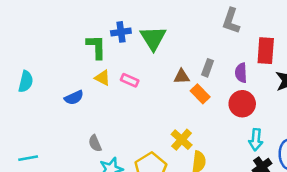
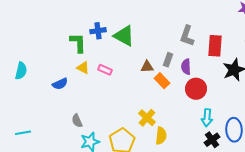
gray L-shape: (231, 21) -> (187, 36), moved
green triangle: (153, 38) -> (124, 36), turned -30
purple semicircle: (241, 73) -> (186, 67), moved

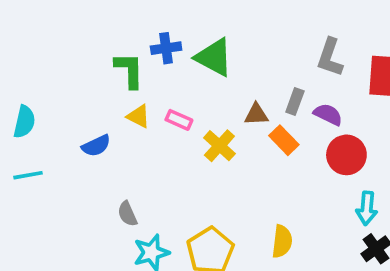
purple semicircle: (186, 67) -> (328, 114), turned 119
yellow cross: (147, 118) -> (219, 146), moved
cyan line: (23, 133) -> (28, 175), moved

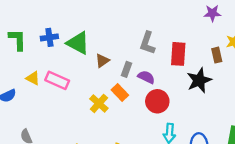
green L-shape: (129, 70) -> (17, 40), moved
brown triangle: (256, 114) -> (102, 61), moved, turned -32
pink rectangle: (179, 120) -> (57, 80), size x1.5
yellow cross: (219, 146) -> (99, 103), moved

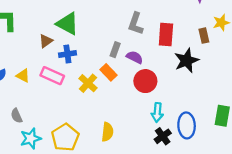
blue cross: (49, 37) -> (67, 54), moved
brown triangle: (102, 61) -> (46, 41), moved
yellow triangle: (33, 78) -> (23, 76), moved
pink rectangle: (57, 80) -> (52, 76), moved

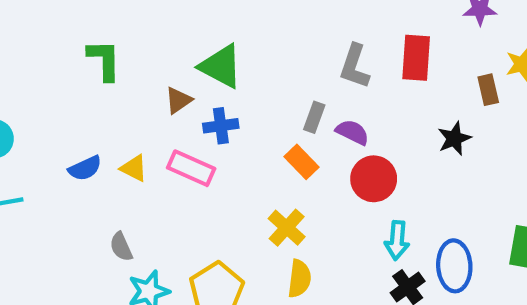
red rectangle: (166, 34) -> (416, 58), moved
black star: (187, 60) -> (454, 138), size x0.7
yellow cross: (88, 83) -> (287, 228), moved

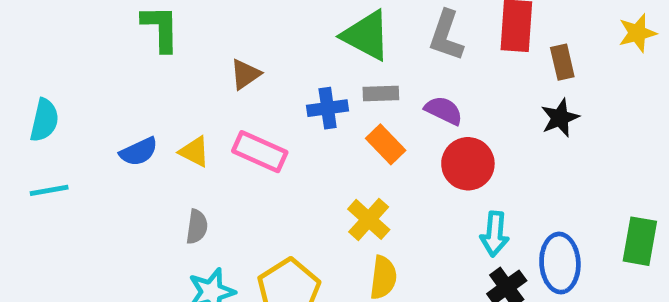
green triangle: (221, 66) -> (366, 35), moved
brown rectangle: (488, 90) -> (562, 62), moved
gray rectangle: (314, 117) -> (381, 94), moved, turned 68
blue cross: (221, 126) -> (328, 108), moved
gray semicircle: (121, 247) -> (197, 227), moved, turned -148

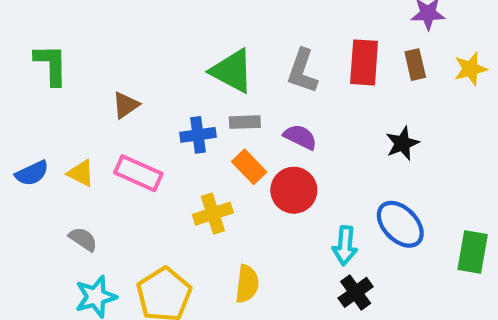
brown rectangle: (562, 62) -> (415, 65), moved
red circle: (468, 164) -> (294, 190), moved
yellow cross: (369, 219) -> (213, 214), moved, turned 30
gray semicircle: (197, 227) -> (83, 239), turned -64
blue ellipse: (560, 263) -> (400, 224), moved, turned -42

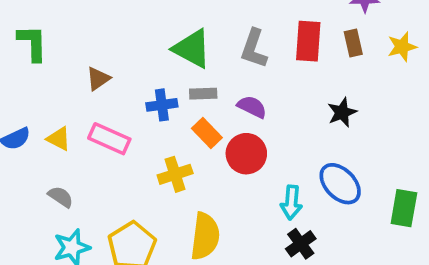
yellow semicircle: (247, 284) -> (205, 236), size x1.4

